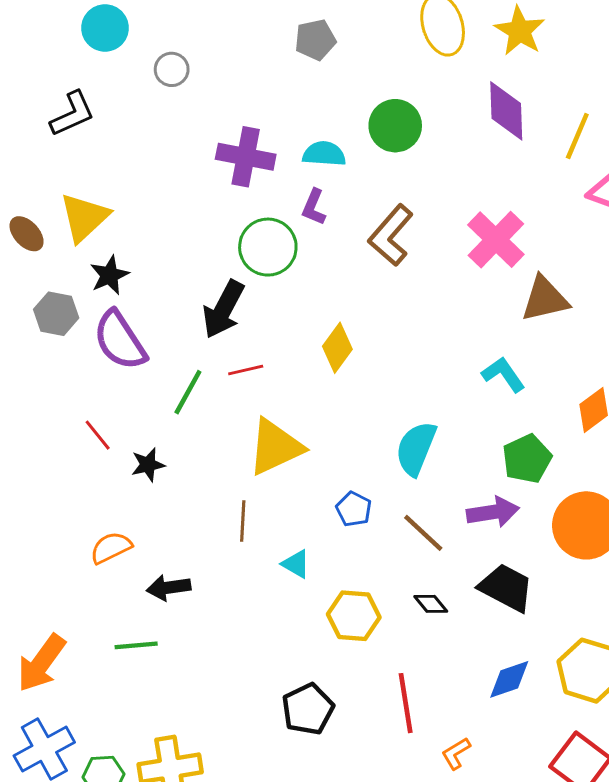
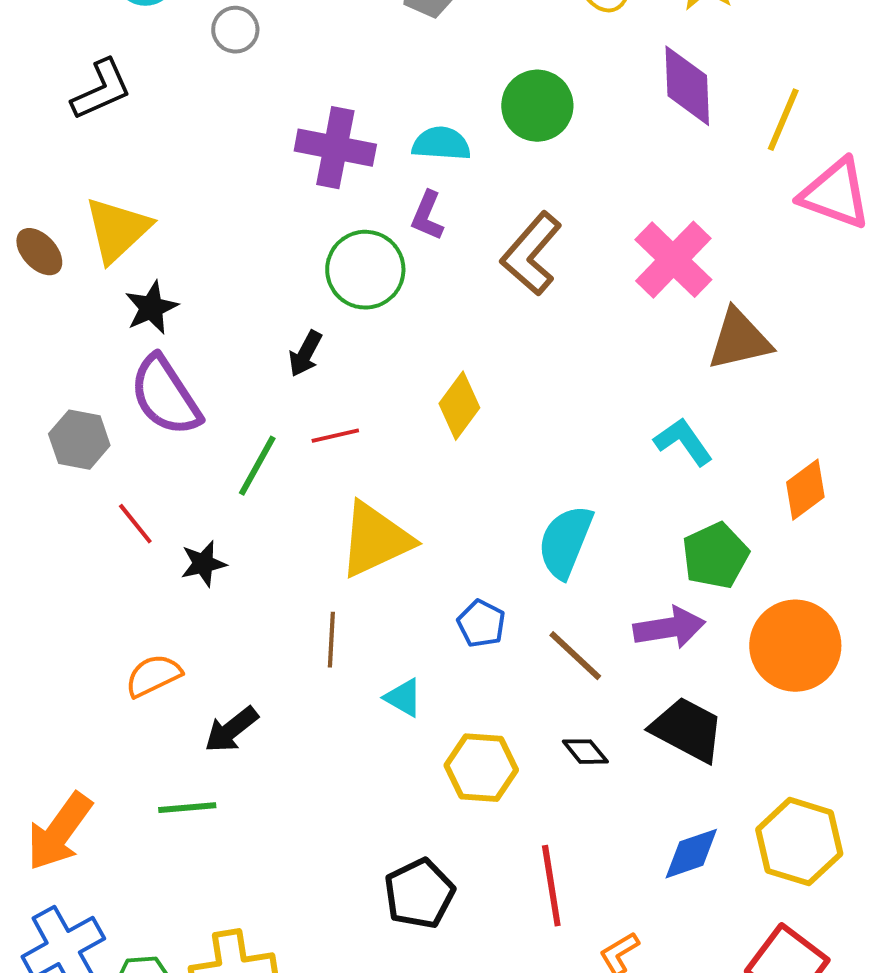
black arrow: (223, 309) -> (305, 354), size x0.6
gray hexagon: (56, 314) -> (79, 440), moved
black arrow: (169, 588) -> (231, 730), turned -30

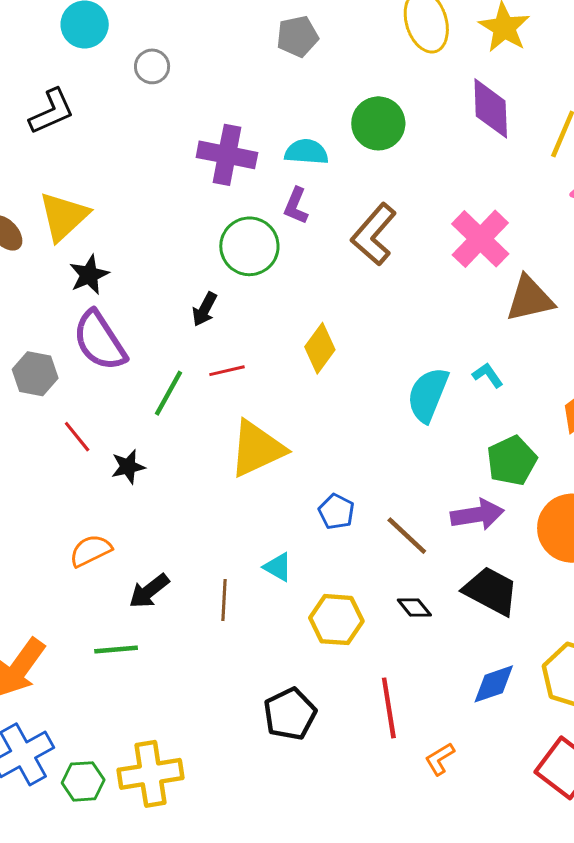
cyan L-shape: (683, 442) -> (488, 375), size x0.7
cyan semicircle: (565, 542) -> (428, 395), moved
brown line: (331, 640) -> (224, 600), moved

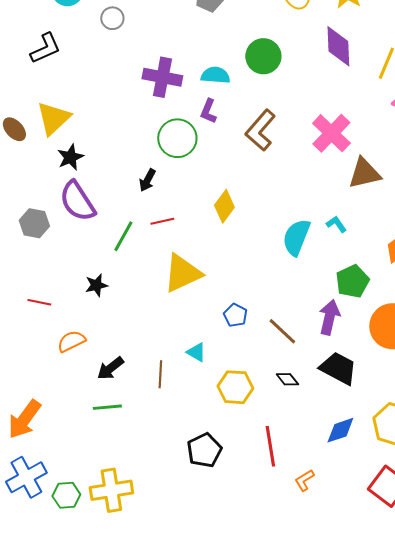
red line: (77, 437) -> (39, 302), moved, turned -40
purple arrow: (477, 515) -> (329, 317), turned -68
green line: (116, 649) -> (107, 407), moved

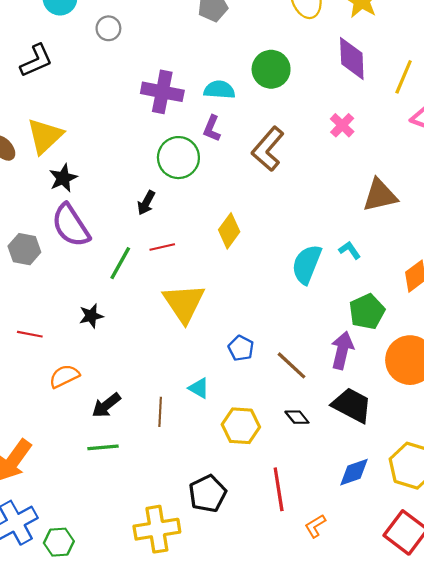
pink cross: (331, 133) -> (342, 125), moved, size x0.6
yellow triangle: (182, 273) -> (184, 303), turned -39
yellow cross: (111, 490) -> (157, 529), moved

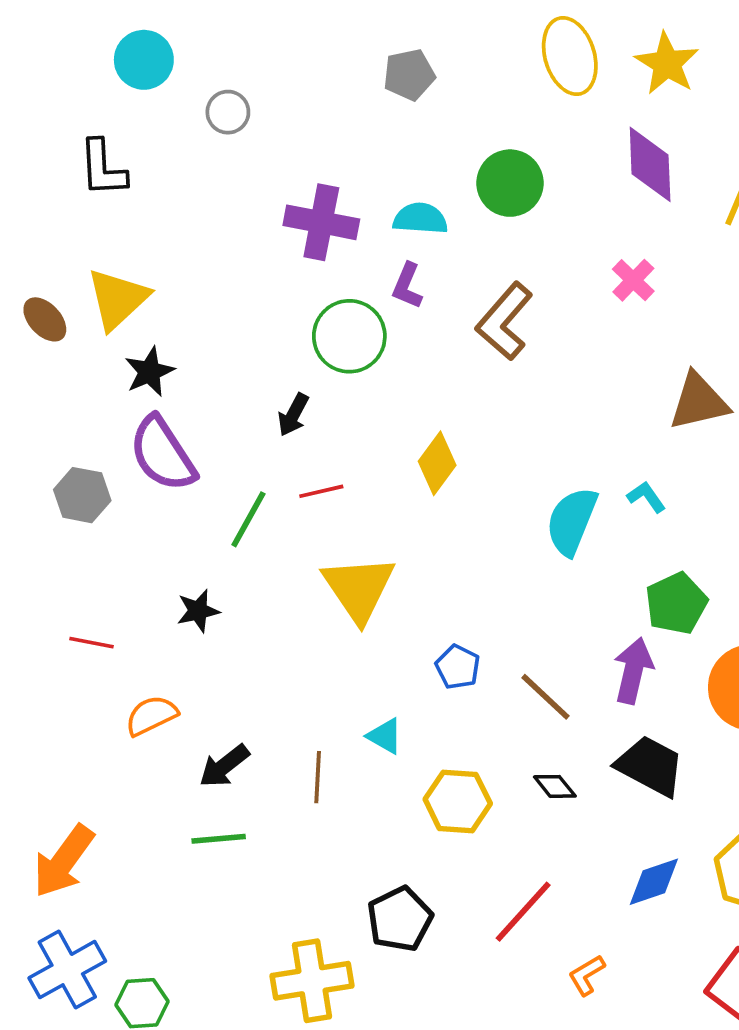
black L-shape: (36, 61) -> (103, 168), turned 111
red line: (279, 489) -> (523, 912), turned 51

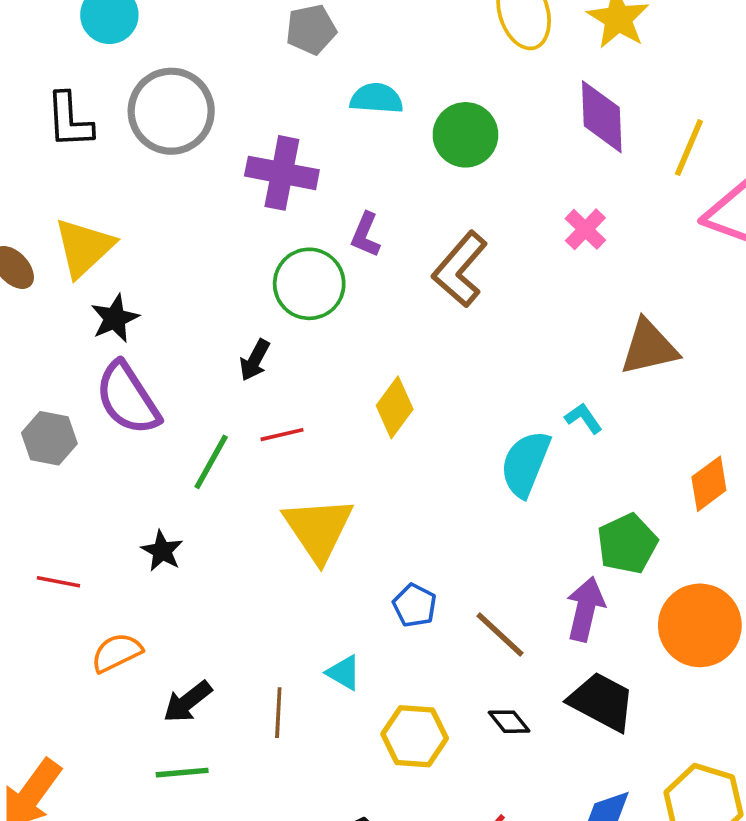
gray pentagon: (409, 75) -> (311, 29), moved
gray circle: (228, 112) -> (171, 111), moved, size x2.0
cyan semicircle: (420, 219) -> (376, 98), moved
cyan L-shape: (646, 497) -> (584, 418), moved
black star: (198, 611) -> (162, 551), turned -30

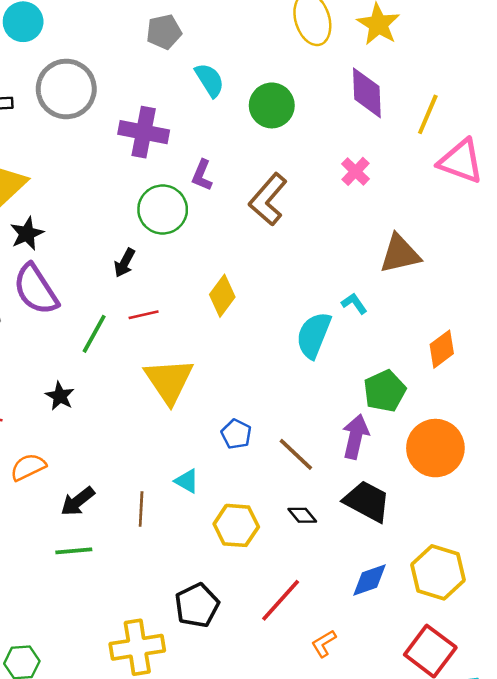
cyan semicircle: (376, 98) -> (210, 80), turned 54

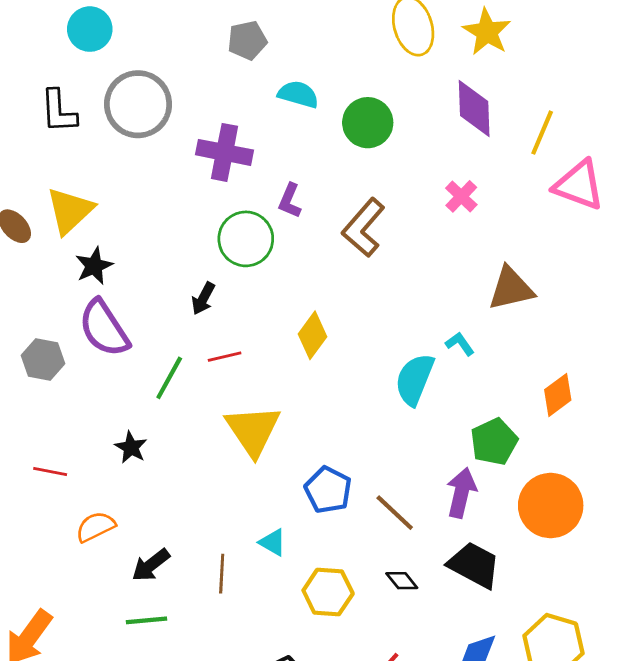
cyan semicircle: (210, 80) -> (298, 94), turned -42
blue pentagon: (236, 434) -> (328, 490), size x1.4

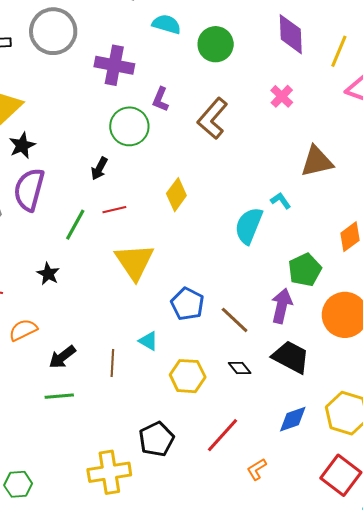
purple semicircle: (104, 328) -> (29, 190), turned 48

